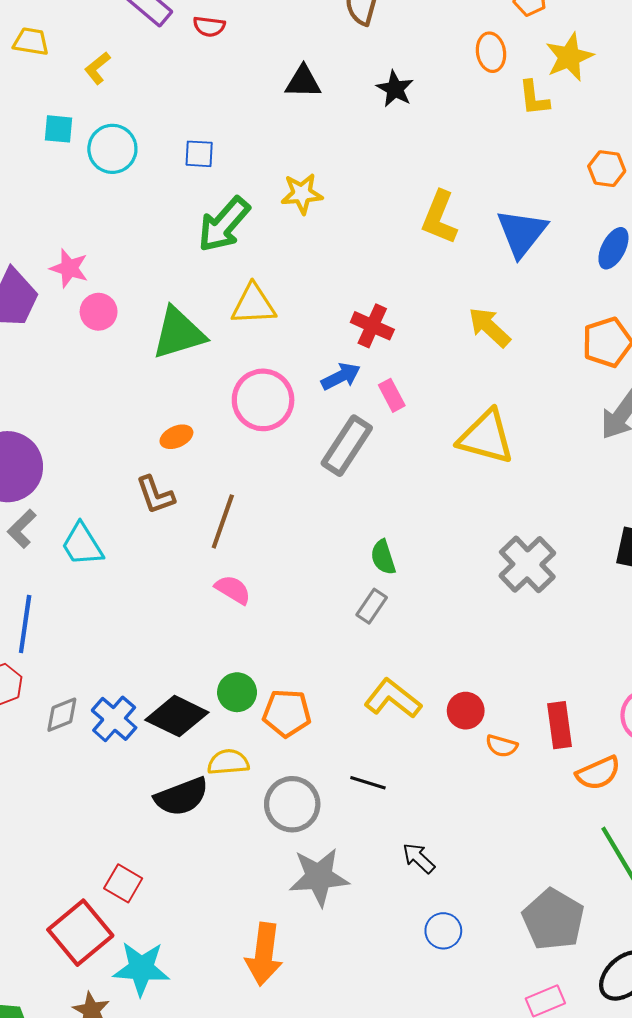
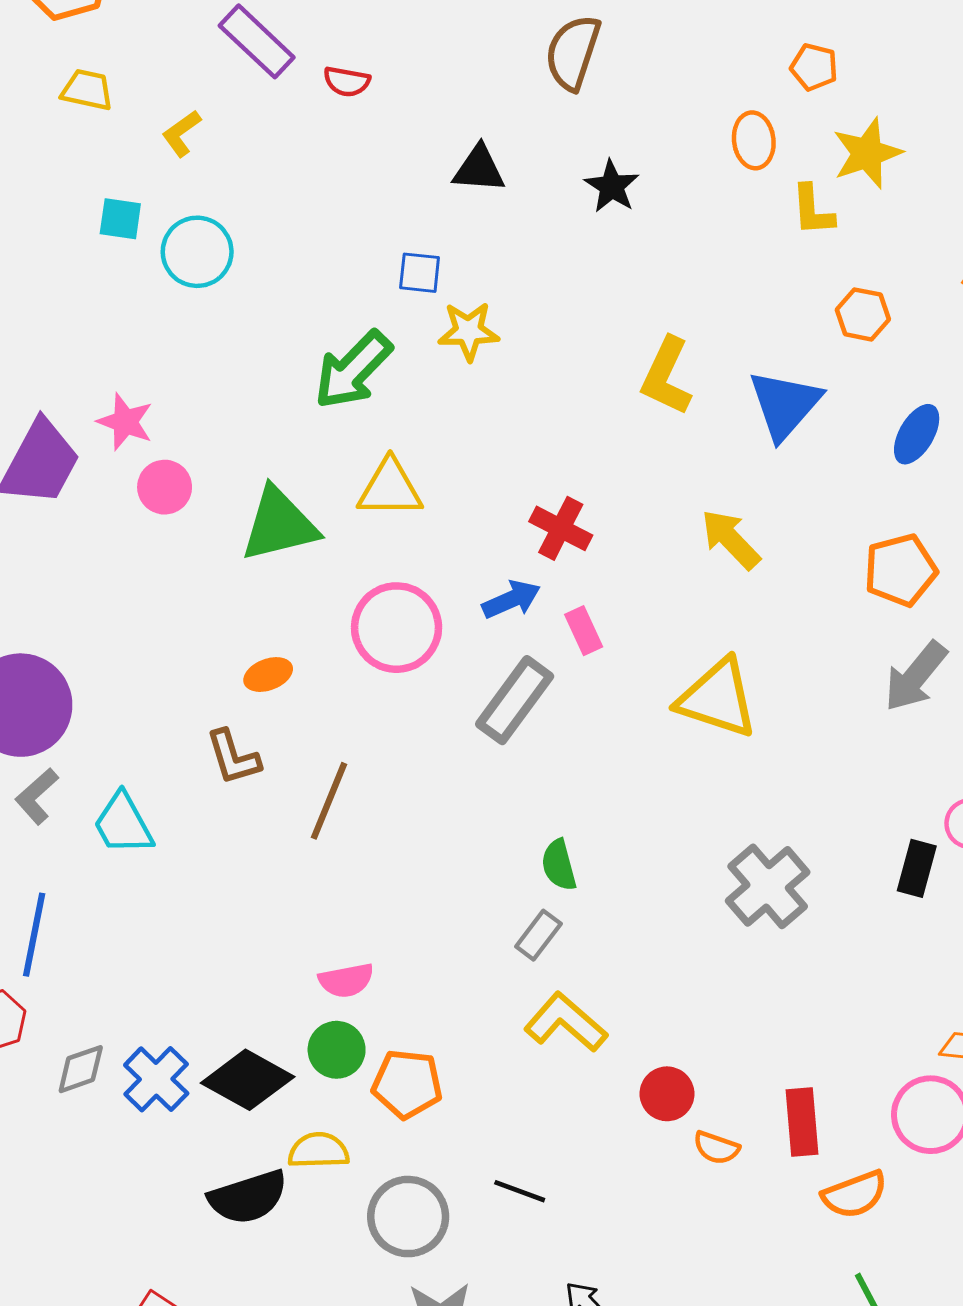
blue square: (199, 154) -> (420, 273), moved
orange hexagon: (607, 169) -> (863, 314), moved
pink semicircle: (233, 590) -> (346, 980), moved, turned 135
yellow L-shape: (393, 699) -> (566, 1022), moved

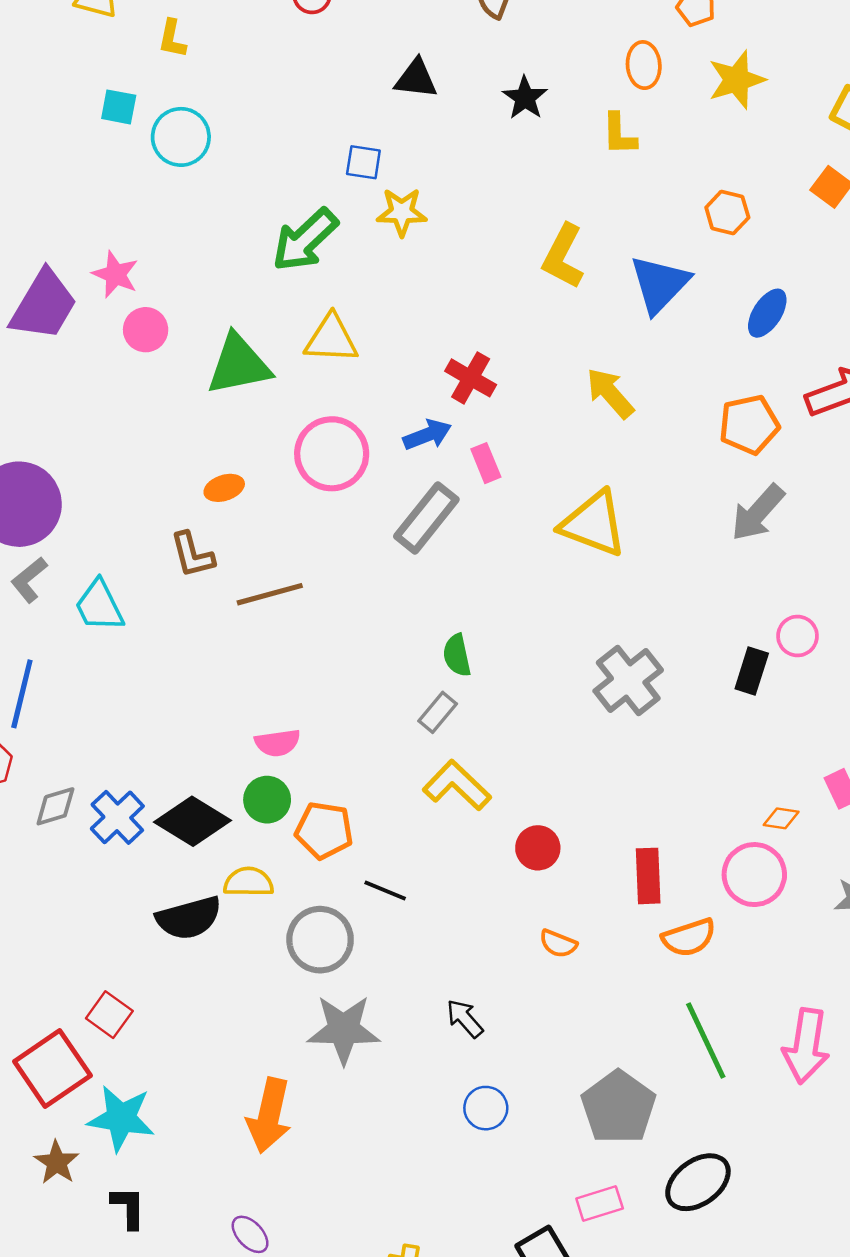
yellow L-shape: (181, 133) -> (172, 39), turned -45
yellow L-shape: (813, 210) -> (619, 134), moved
brown line: (329, 801) -> (270, 594), turned 50
orange semicircle: (716, 1148) -> (558, 944), moved
black line: (520, 1191) -> (385, 890), moved

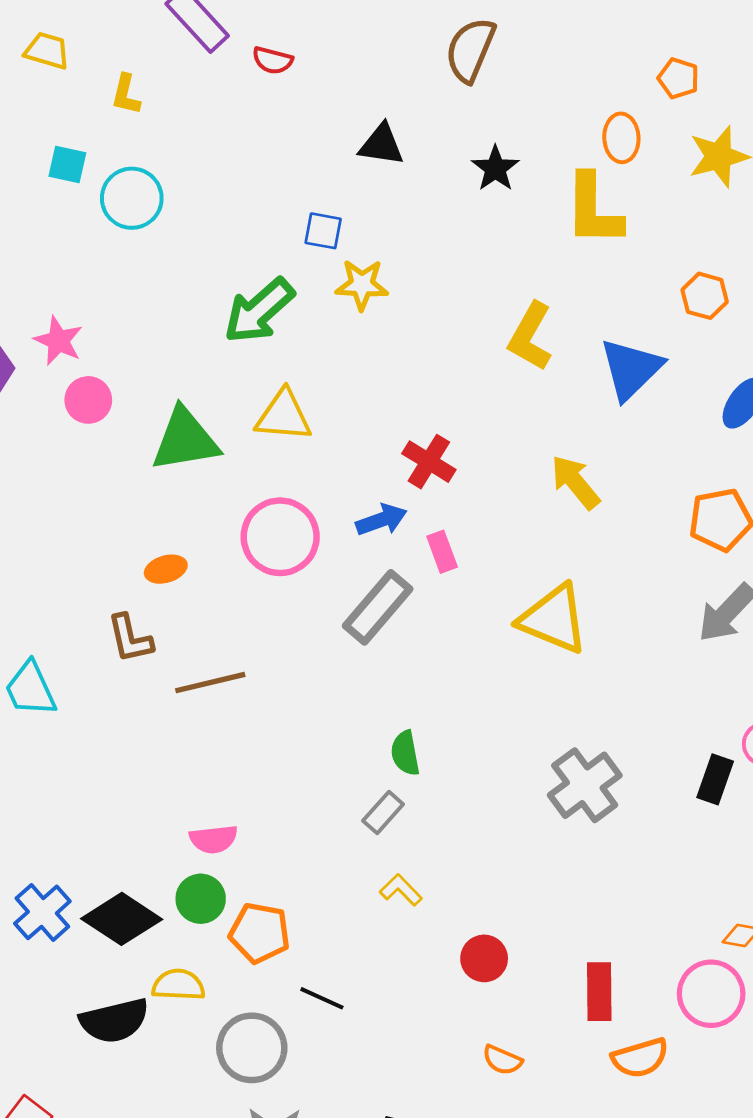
yellow L-shape: (619, 134) -> (593, 210), size x1.6
yellow L-shape: (457, 785) -> (401, 890), size x0.6

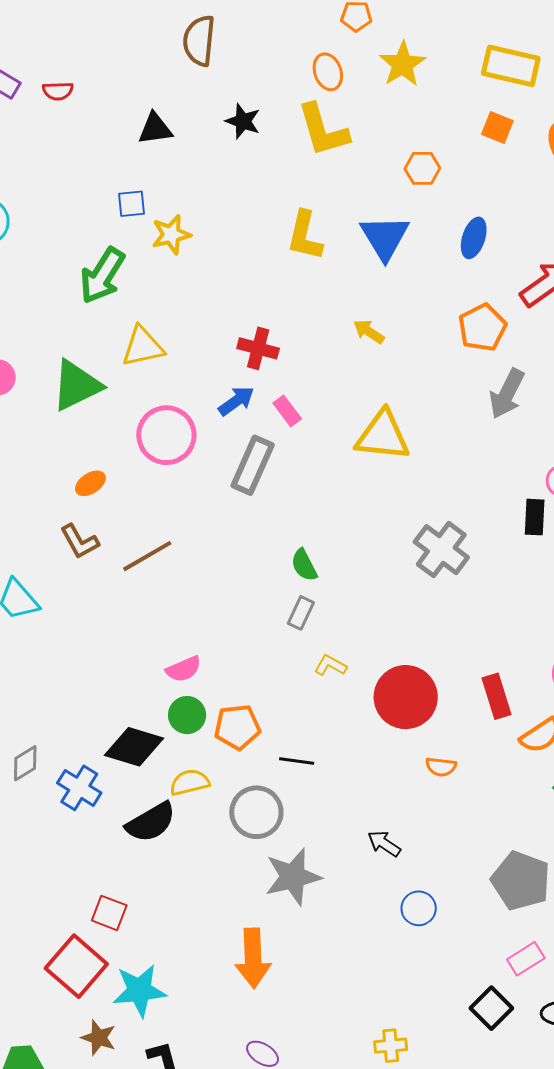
yellow arrow: (575, 482) -> (369, 332), size x0.7
blue cross: (42, 912) -> (79, 788), moved
red circle: (484, 958) -> (406, 697), size x1.8

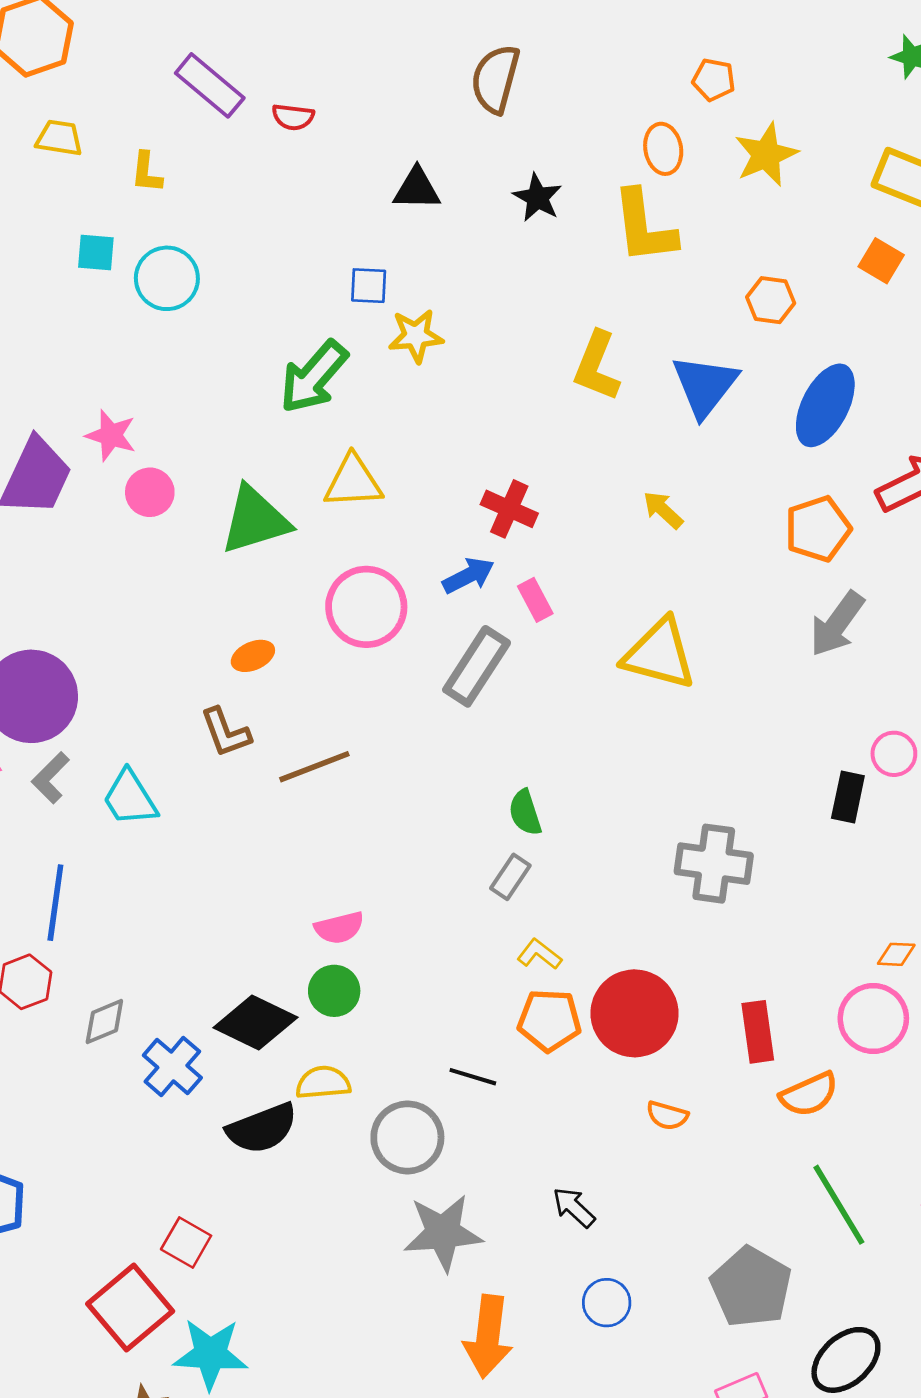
blue ellipse: (474, 238) -> (825, 405), size x1.5
gray cross: (441, 550) -> (714, 864), moved, turned -38
orange pentagon: (237, 727) -> (549, 1020), moved
orange arrow: (253, 958) -> (488, 1336), moved

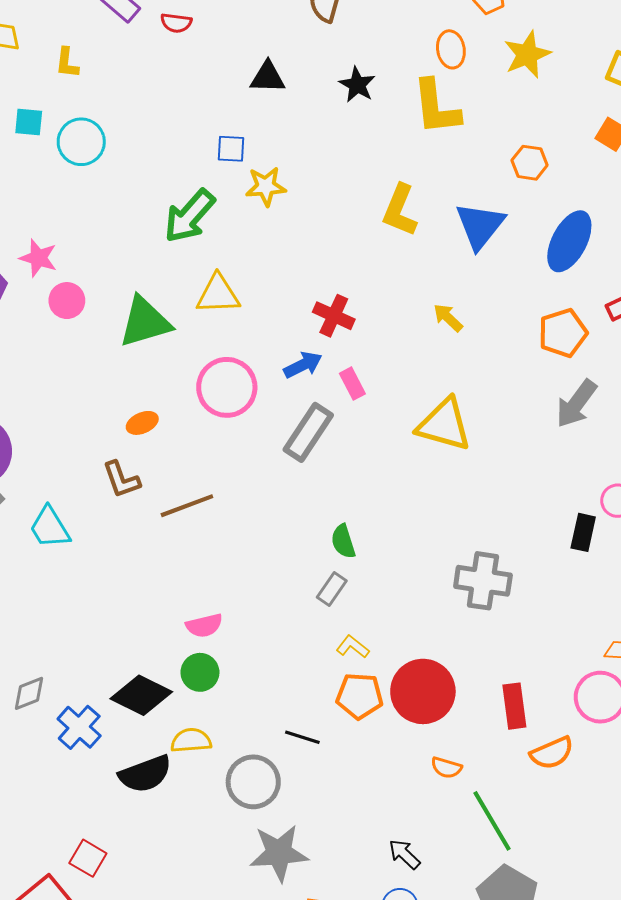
green line: (839, 1205) -> (492, 821), moved
black arrow: (574, 1207) -> (404, 854), moved

